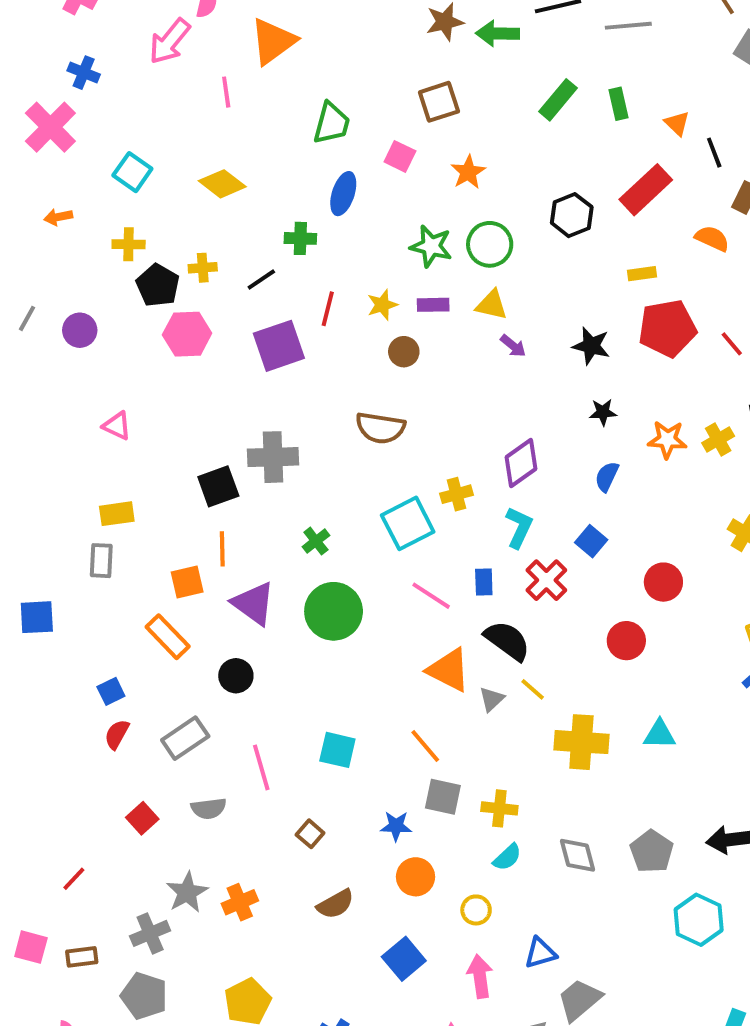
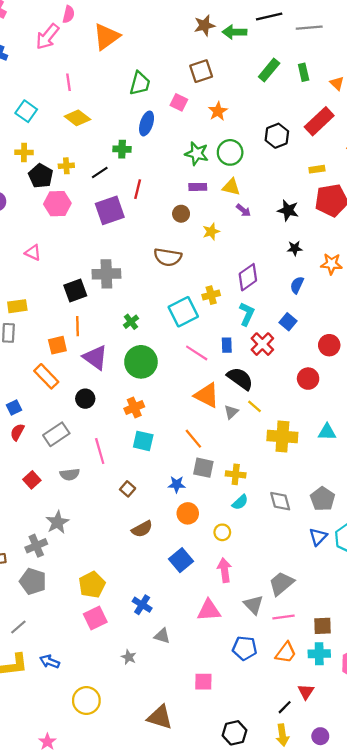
pink line: (226, 92) -> (69, 82), moved
yellow star: (382, 305) -> (211, 232), moved
pink triangle: (117, 426) -> (33, 253), moved
orange cross: (240, 902) -> (134, 408), moved
blue triangle: (540, 953) -> (318, 537), moved, turned -30

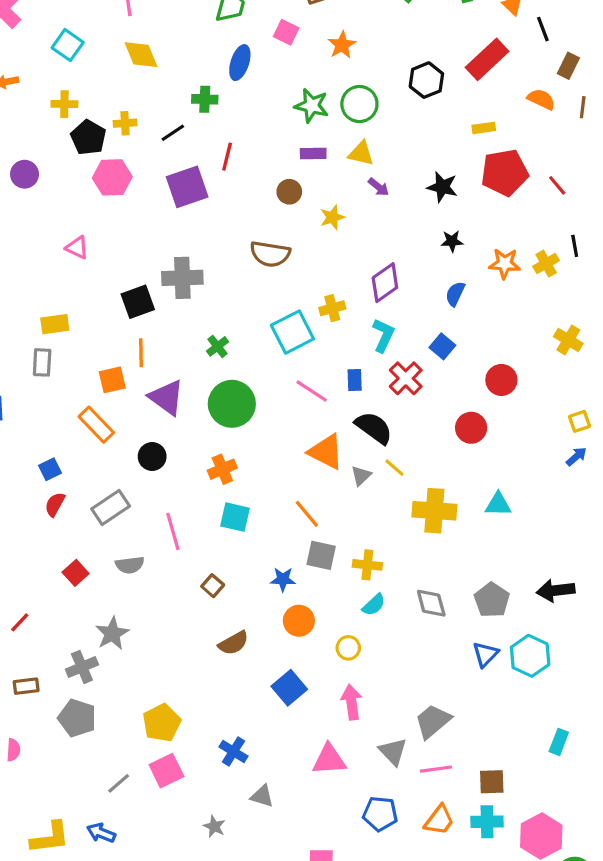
yellow diamond: (77, 118) -> (141, 55), turned 30
gray line: (18, 627) -> (119, 783), moved

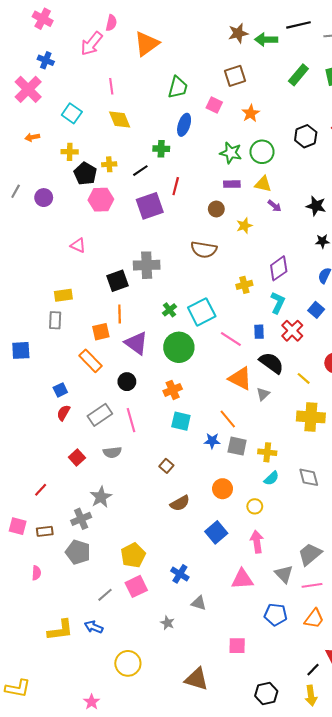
cyan square: (292, 332) -> (202, 312), moved
yellow line: (395, 468) -> (304, 378), moved
pink line: (173, 531) -> (131, 420), moved
blue star: (283, 579) -> (212, 441), moved

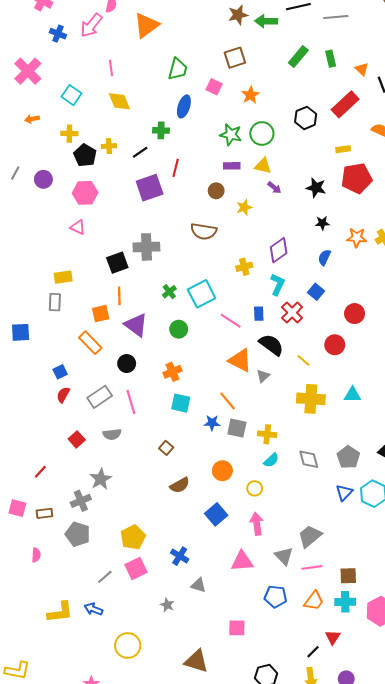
blue cross: (46, 60) -> (58, 34), moved
pink hexagon: (101, 200) -> (85, 193), moved
green circle: (179, 347) -> (179, 329), size x0.6

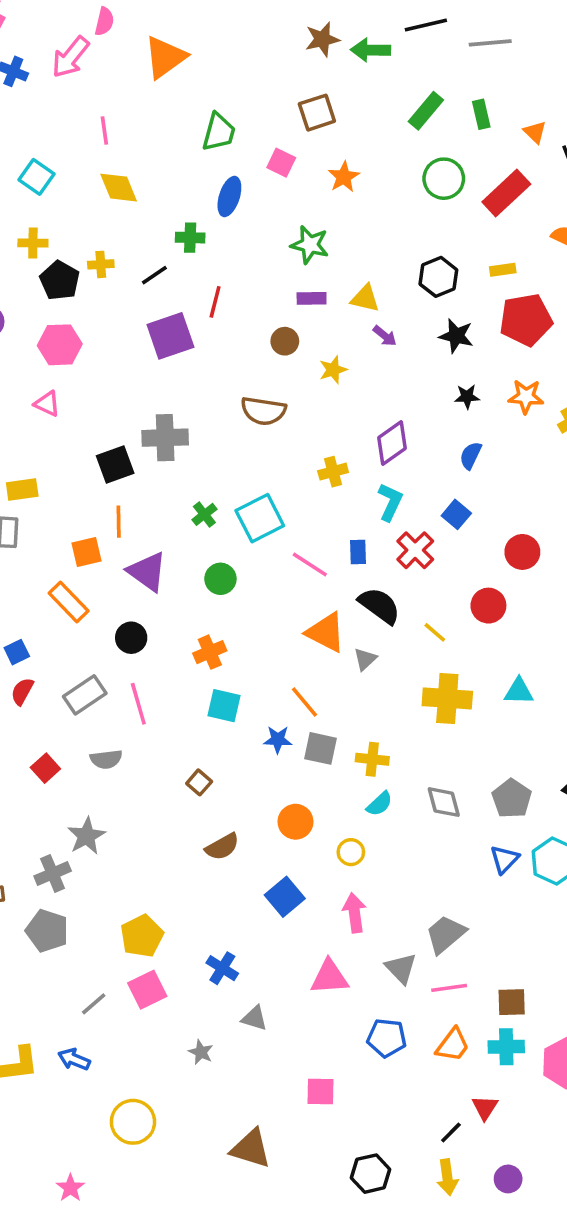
black hexagon: (306, 118) -> (438, 277), moved
green circle: (262, 134) -> (444, 179), moved
orange star: (357, 238) -> (526, 397), moved

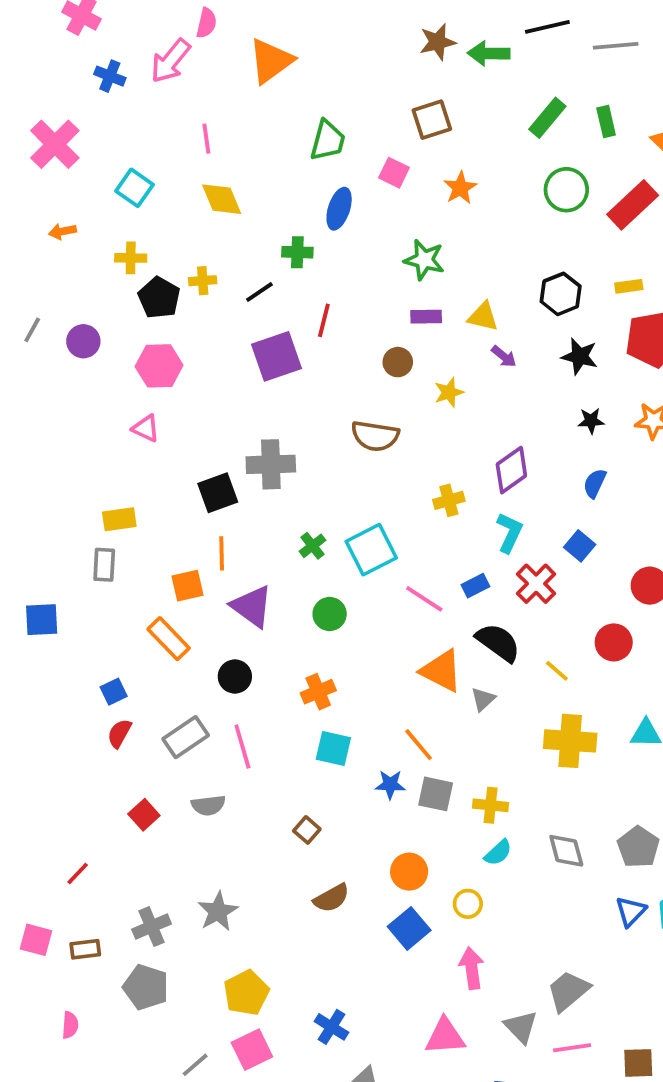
blue rectangle: (358, 552) -> (475, 586), turned 65
gray star: (87, 836) -> (218, 911), moved
blue square: (285, 897) -> (409, 928), moved

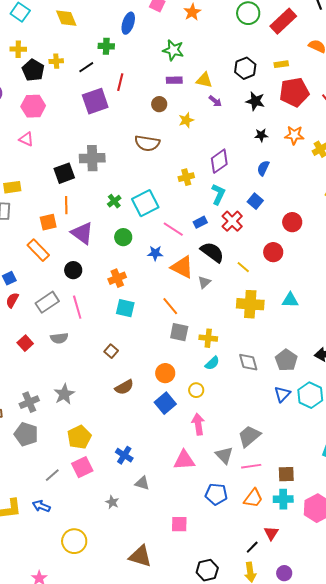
blue star: (390, 784) -> (155, 253), moved

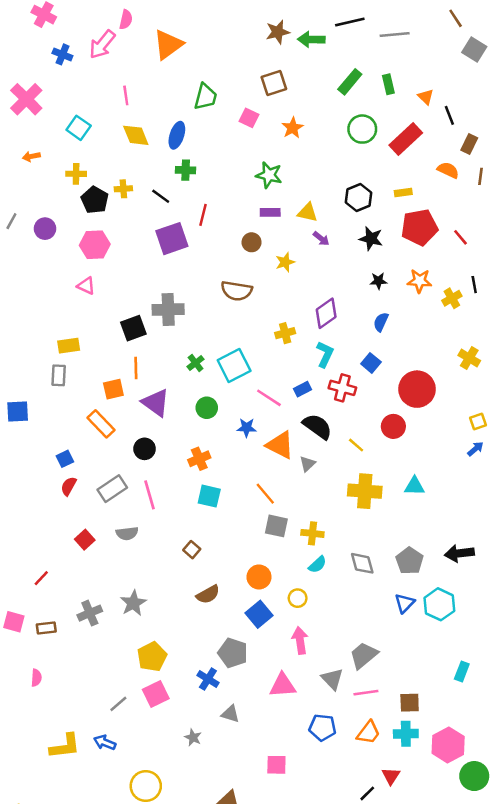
blue ellipse: (128, 23) -> (177, 135), moved
black line: (86, 67) -> (161, 196), turned 70
red cross: (232, 221) -> (342, 388), turned -30
red circle: (292, 222) -> (417, 389), size x1.5
gray pentagon: (26, 434) -> (233, 653), moved

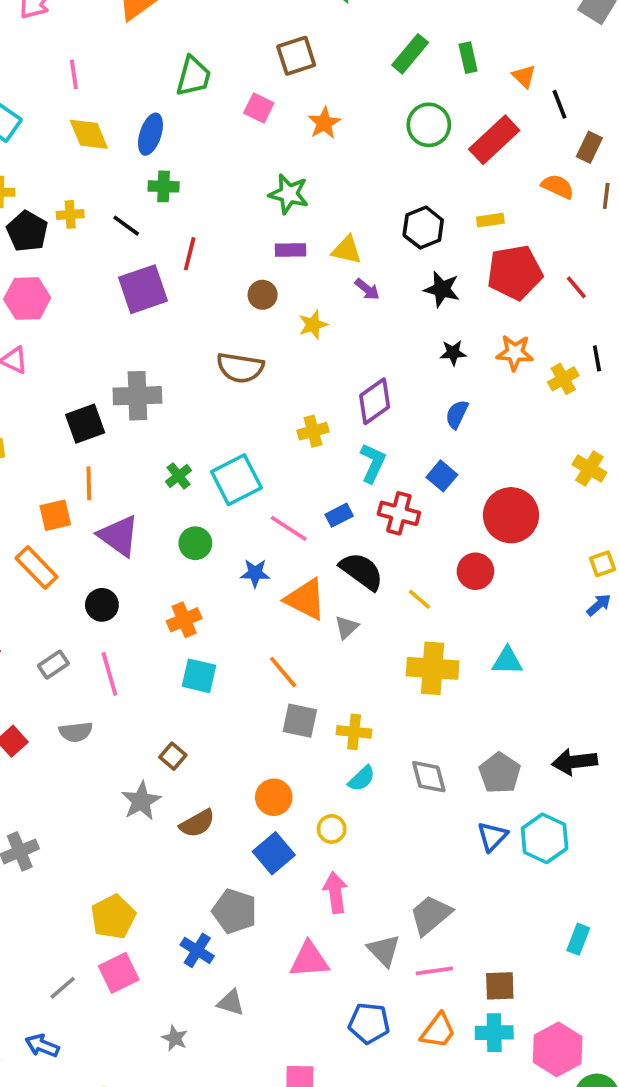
gray rectangle: (112, 489) -> (53, 665), size x0.7
gray star: (133, 603) -> (141, 801), moved

